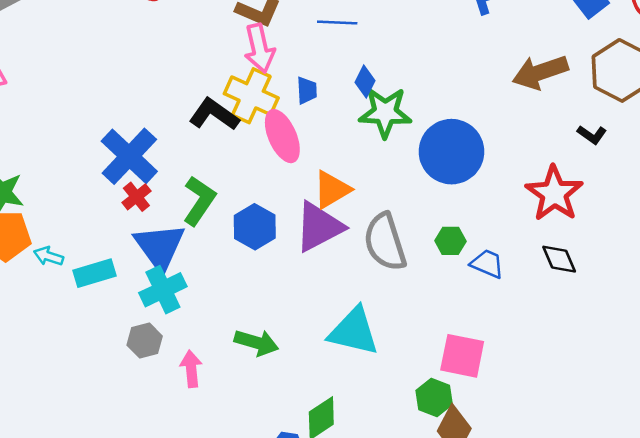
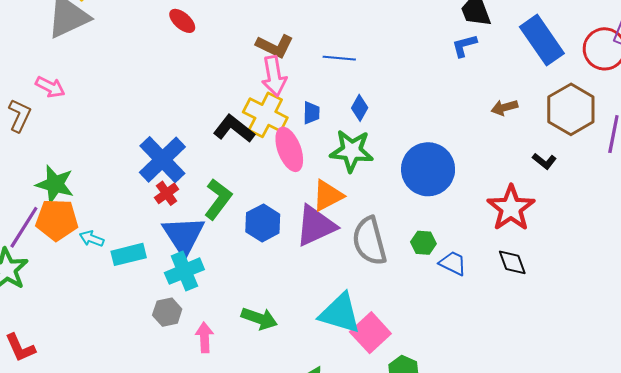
brown arrow: (540, 72) -> (504, 107), size x0.6
green star: (385, 112) -> (352, 151), moved
pink square: (462, 356) -> (370, 333), moved, turned 33

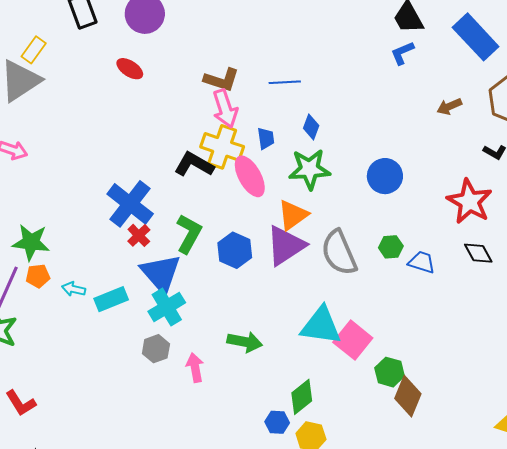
blue circle: (428, 169) -> (385, 176), size x0.7
orange pentagon: (57, 220) -> (38, 276), size x0.6

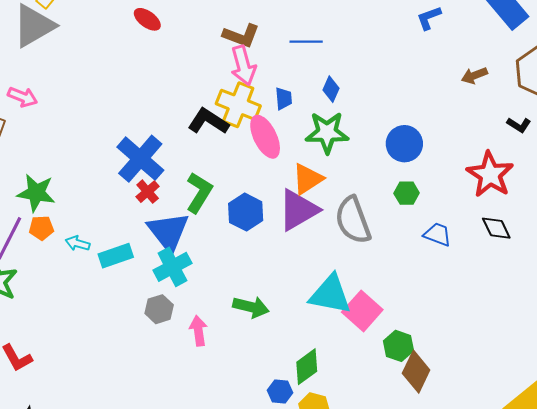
green hexagon: (391, 247) -> (407, 193), moved

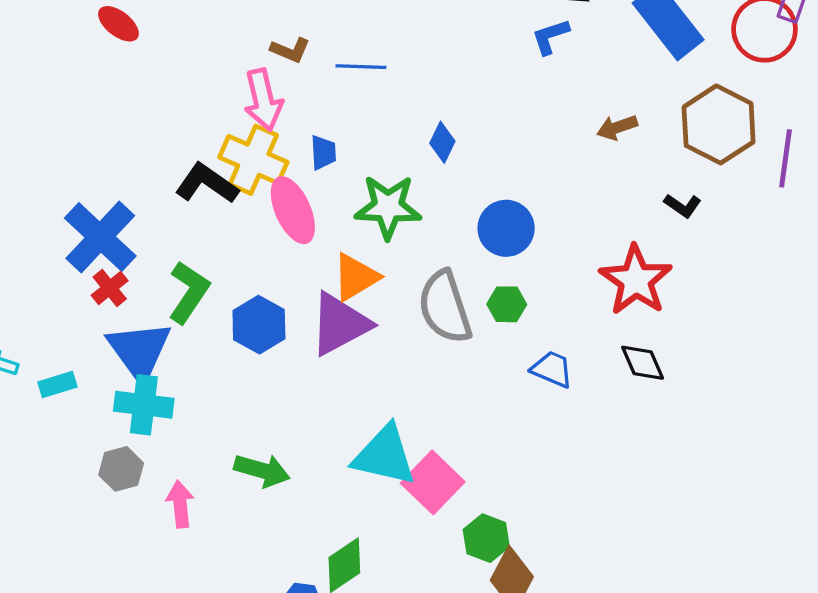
brown L-shape: (241, 36) -> (290, 50), moved, size x0.7
blue diamond: (331, 89) -> (442, 142), moved
gray semicircle: (353, 220) -> (445, 307), moved
cyan rectangle: (116, 256) -> (57, 384), size x0.7
cyan cross: (172, 267) -> (144, 405), turned 33

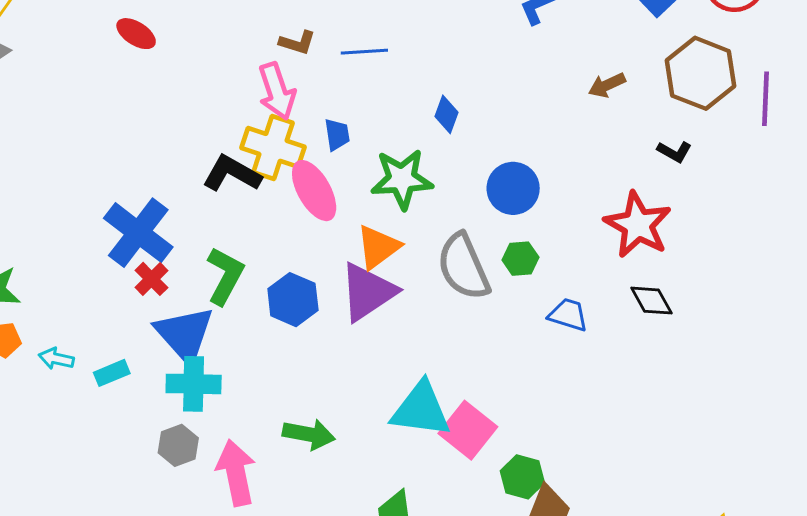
pink arrow: (180, 504) -> (236, 473), size x1.5

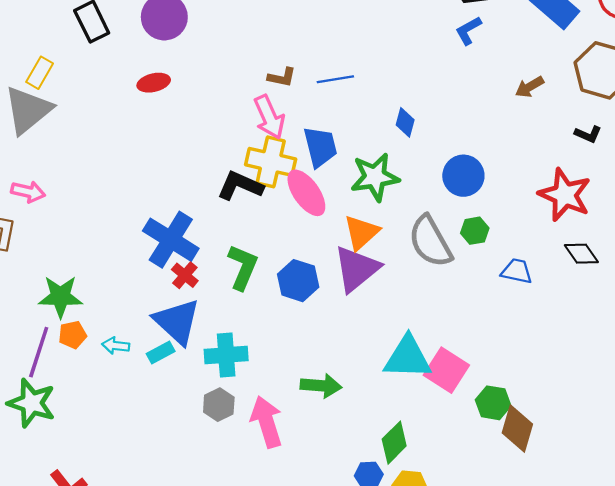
red ellipse: (136, 34) -> (154, 83), turned -40
blue trapezoid: (337, 135) -> (320, 147), size x1.6
blue triangle: (185, 334) -> (177, 321), moved

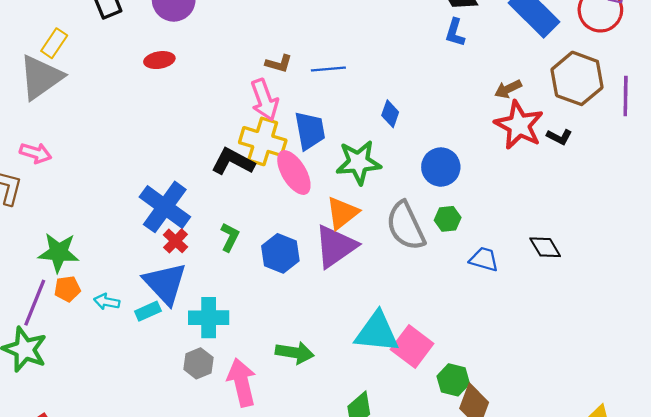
blue L-shape: (468, 30) -> (455, 33), turned -48
red star: (565, 195) -> (519, 125), moved
green L-shape: (243, 267) -> (230, 237), size x0.7

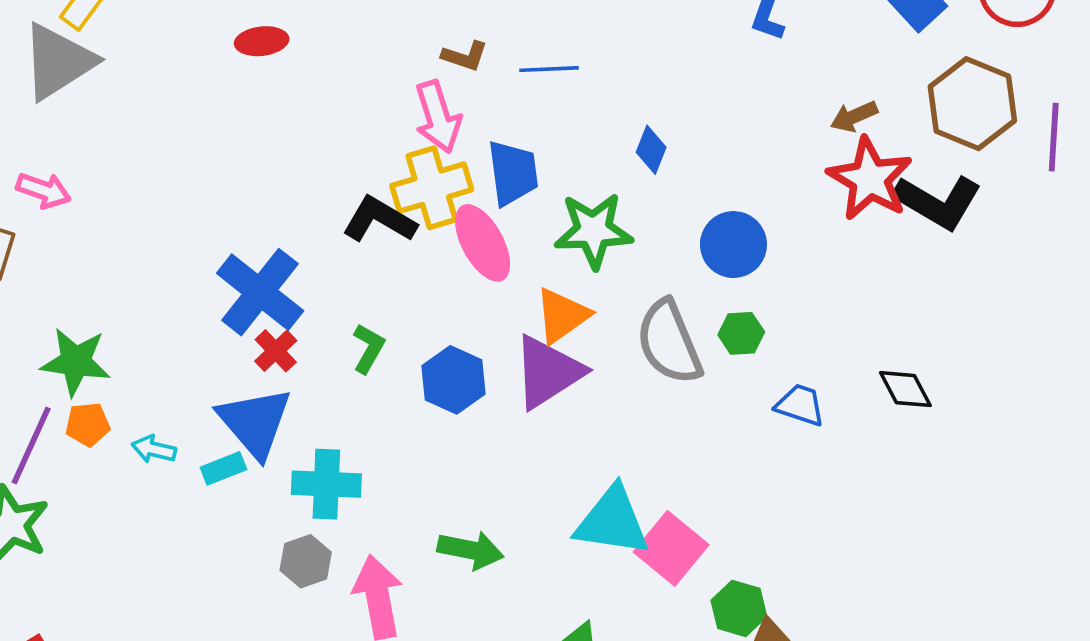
black L-shape: (559, 137) -> (938, 202), size x2.0
yellow cross: (263, 141) -> (432, 188), turned -36

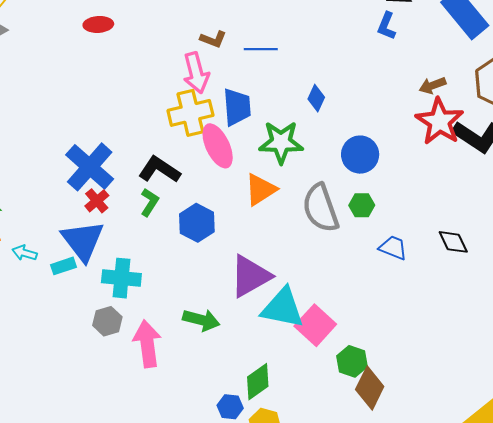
black L-shape: (379, 220) -> (159, 170), moved
purple triangle: (548, 372) -> (250, 276), moved

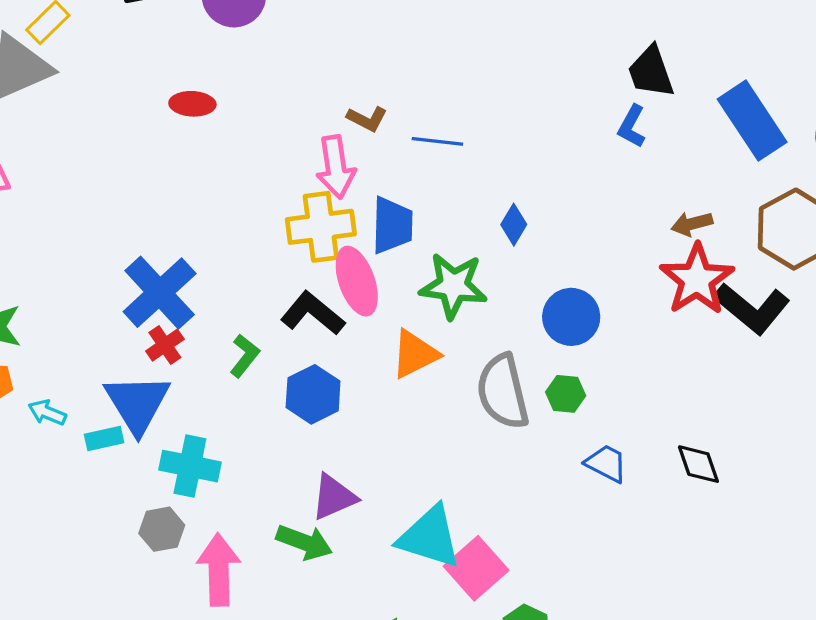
red ellipse: (98, 24) -> (192, 104), moved
black L-shape: (159, 170) -> (313, 313), moved
purple triangle: (250, 276) -> (334, 497), moved, size x0.7

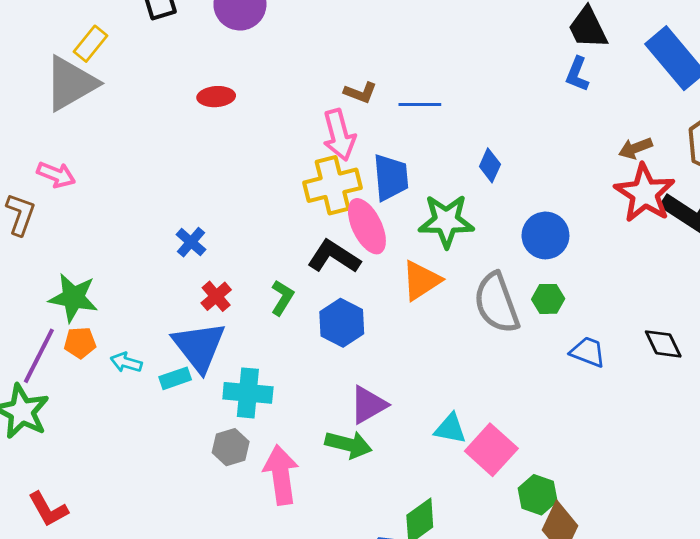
blue cross: (160, 293) -> (191, 242), moved, size x0.5
cyan triangle: (430, 537) -> (450, 429), size x0.6

